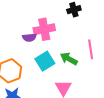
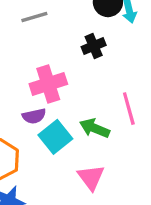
purple semicircle: (29, 37) -> (34, 116), moved

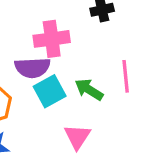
purple semicircle: (34, 116) -> (32, 68), size x1.5

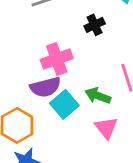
pink triangle: (77, 137) -> (106, 128), moved

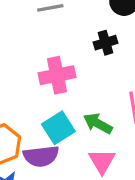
purple semicircle: (45, 87) -> (41, 156), moved

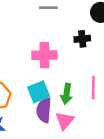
green arrow: (98, 123) -> (67, 94), turned -120
purple semicircle: (41, 156) -> (44, 110), moved, turned 90

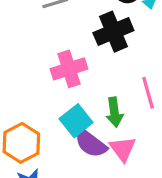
black cross: (82, 39) -> (113, 32), size x1.6
purple semicircle: (44, 110) -> (91, 143), turned -40

